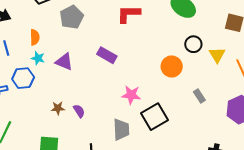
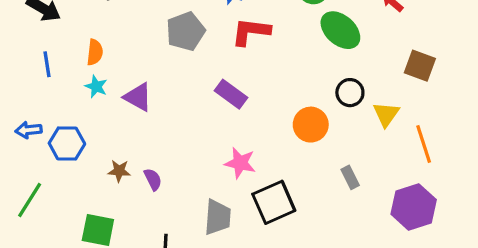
gray pentagon: (72, 17) -> (186, 31), moved
purple rectangle: (107, 55) -> (231, 94), moved
blue hexagon: (23, 78) -> (67, 144), moved

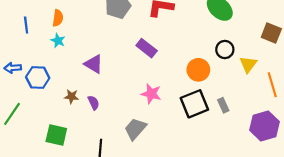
purple triangle: (138, 97) -> (94, 64), moved
black square: (274, 202) -> (194, 104), moved
gray trapezoid: (218, 217) -> (135, 129), turned -145

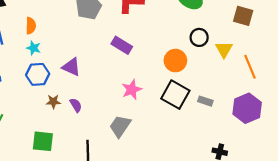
blue hexagon: (38, 77) -> (38, 74), moved
pink star: (151, 94) -> (132, 90), turned -30
black square: (194, 104) -> (175, 95), turned -32
gray rectangle: (223, 105) -> (205, 101), moved, turned -40

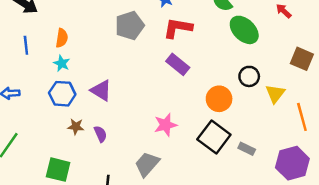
purple rectangle: (122, 45) -> (178, 64), moved

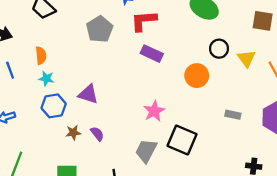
black square: (214, 137) -> (182, 140), moved

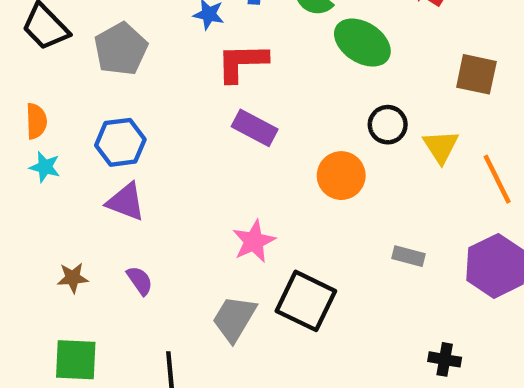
gray pentagon: (100, 29) -> (121, 49), moved
blue hexagon: (54, 106) -> (120, 142), moved
brown star: (73, 133) -> (73, 278), moved

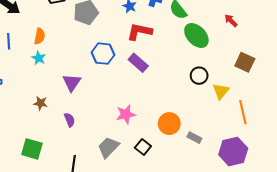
blue hexagon: (120, 142) -> (103, 54), moved
orange circle: (341, 176) -> (169, 124), moved
purple triangle: (126, 202) -> (72, 83), turned 30
brown star: (73, 278) -> (41, 103), moved
black square: (306, 301) -> (143, 147), size x0.6

